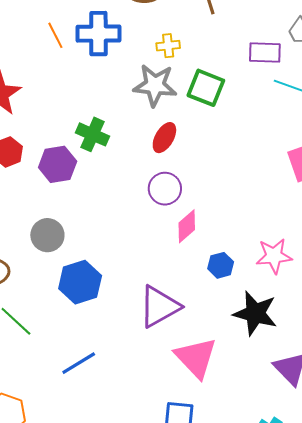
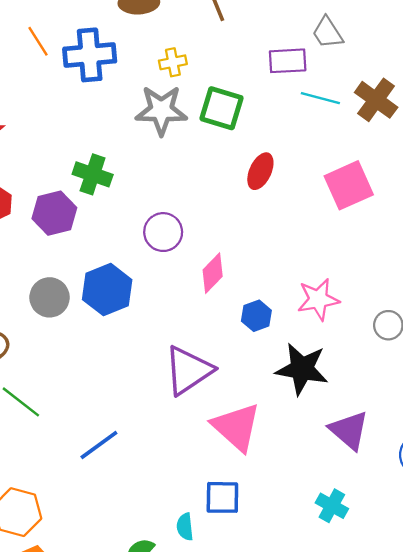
orange line: (55, 35) -> (38, 41), moved
red ellipse: (164, 138) -> (260, 171), moved
purple circle: (165, 189) -> (163, 232), moved
blue hexagon: (80, 282) -> (107, 290), moved

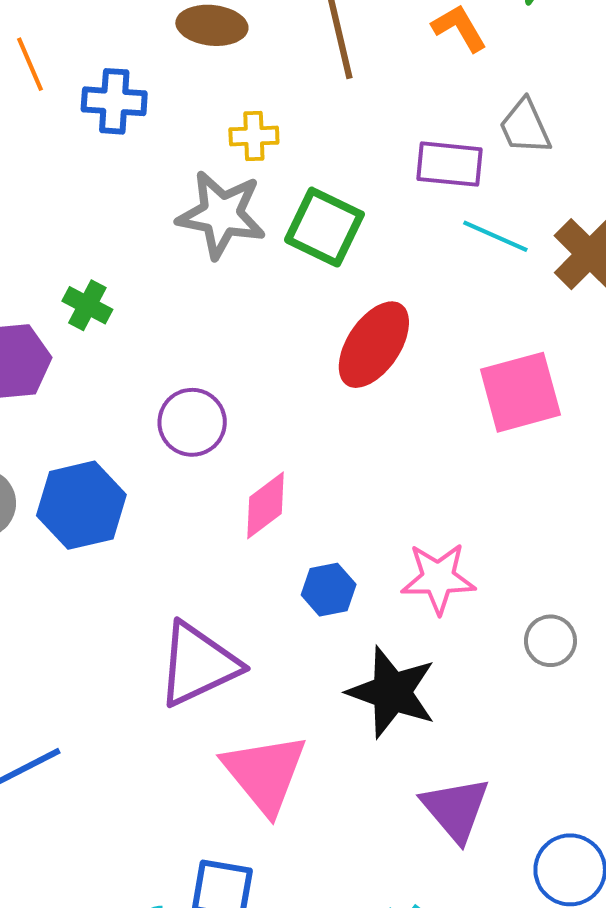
blue cross: (90, 55) -> (114, 101), size x0.7
red ellipse: (260, 171) -> (374, 345), size x1.4
green cross: (93, 174) -> (87, 305), size x0.7

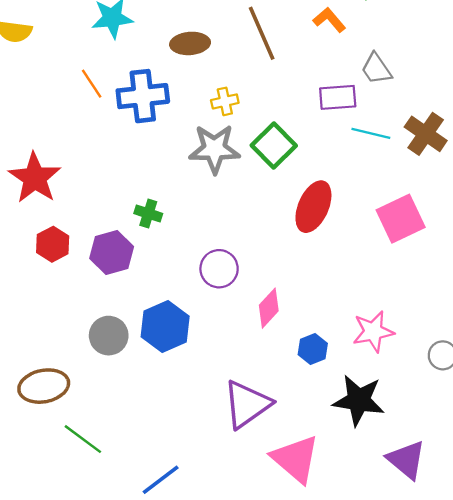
blue cross: (114, 101) -> (143, 96), size x1.4
green square: (324, 227) -> (274, 146), turned 30

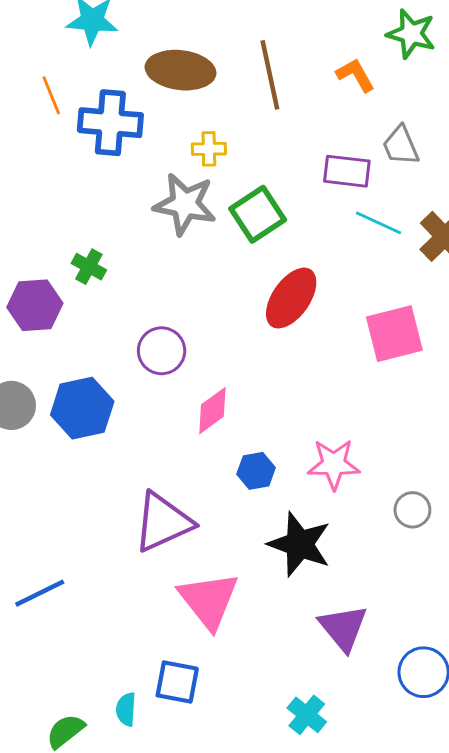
brown ellipse: (190, 43) -> (181, 70), size x1.4

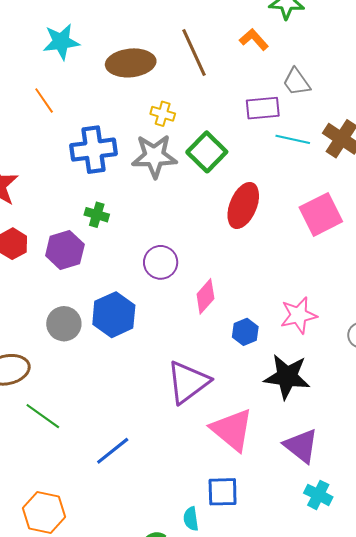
blue cross: (110, 123) -> (94, 150), moved
yellow cross: (209, 149) -> (163, 114), turned 30
purple triangle: (343, 628) -> (301, 446), moved

